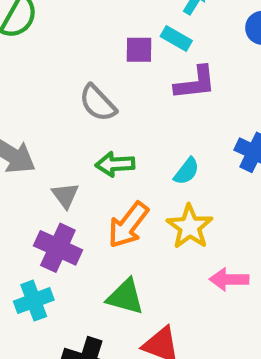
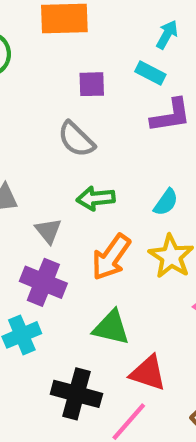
purple square: (139, 50) -> (92, 84), moved

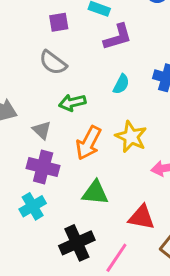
cyan semicircle: (166, 202) -> (121, 84), moved
red triangle: (148, 373) -> (142, 217), moved
black cross: (76, 394) -> (77, 243), turned -32

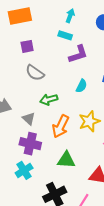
purple square: (59, 22) -> (27, 46), moved
yellow star: (131, 137) -> (89, 121), turned 30

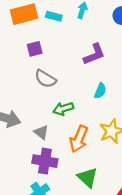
cyan rectangle: (65, 35) -> (54, 16), moved
green triangle: (66, 160) -> (88, 177), turned 42

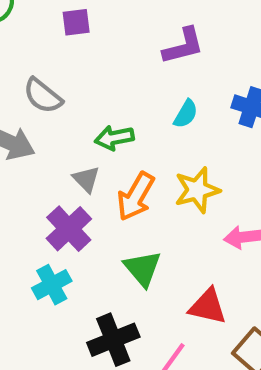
gray semicircle: (45, 79) -> (43, 96), moved
gray triangle: (41, 132) -> (86, 179), moved
purple cross: (45, 161) -> (69, 229), turned 30

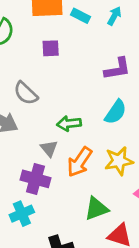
cyan semicircle: (186, 114) -> (116, 112), size x1.4
purple cross: (69, 229) -> (35, 179), turned -36
green triangle: (143, 268) -> (96, 209), moved, turned 45

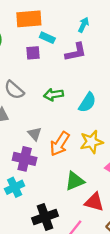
cyan rectangle: (81, 16) -> (47, 38), moved
purple L-shape: (117, 69) -> (76, 52), moved
green arrow: (69, 124) -> (53, 95), moved

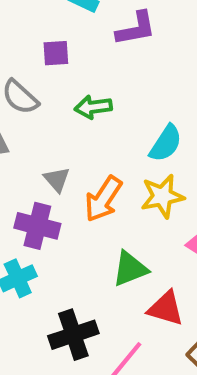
purple square: (33, 53) -> (56, 53), moved
cyan semicircle: (87, 102) -> (166, 143), moved

